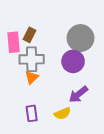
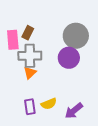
purple arrow: (78, 94) -> (74, 111), moved
yellow semicircle: (62, 113) -> (49, 104), moved

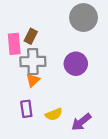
gray circle: (76, 36) -> (83, 18), moved
purple rectangle: (30, 107) -> (26, 109), moved

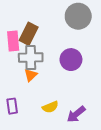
brown rectangle: (31, 36) -> (29, 34), size x1.5
purple rectangle: (26, 109) -> (12, 106), moved

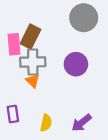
orange triangle: (31, 75) -> (33, 81), turned -32
yellow semicircle: (50, 107) -> (46, 123), moved, turned -56

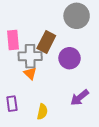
brown rectangle: (31, 37) -> (46, 42), moved
purple arrow: (81, 123) -> (80, 98), moved

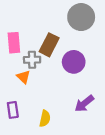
gray cross: (30, 56) -> (32, 60), size x0.7
orange triangle: (30, 73) -> (23, 77), moved

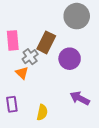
gray cross: (32, 60) -> (30, 57), turned -35
purple arrow: (84, 104) -> (80, 98), turned 66

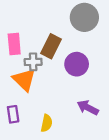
gray cross: (30, 57) -> (33, 62), turned 35
orange triangle: (22, 73) -> (24, 80), size x1.6

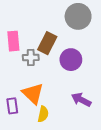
orange triangle: (24, 80) -> (33, 94), moved

